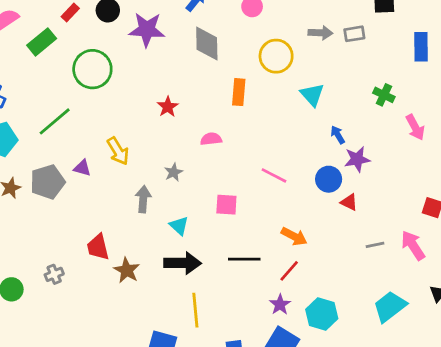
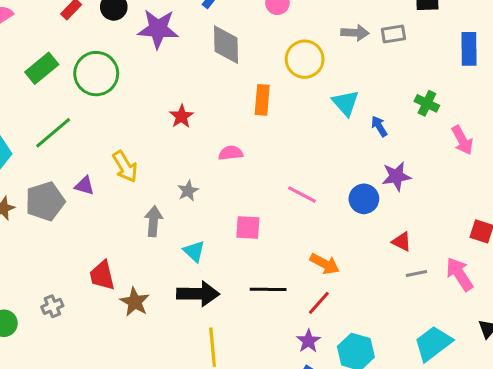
green rectangle: (42, 42) -> (42, 68), moved
blue arrow: (338, 135) -> (379, 126), moved
red triangle: (349, 202) -> (402, 242), moved

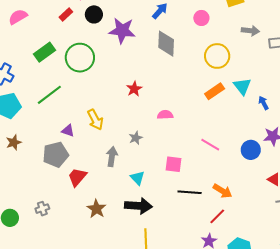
gray arrow: (355, 33) -> (250, 31), moved
orange rectangle: (262, 100) -> (215, 91), moved, turned 48
gray pentagon: (45, 201) -> (56, 155), moved
red trapezoid: (102, 275) -> (77, 177), moved, turned 50
black line: (268, 289) -> (190, 192), moved

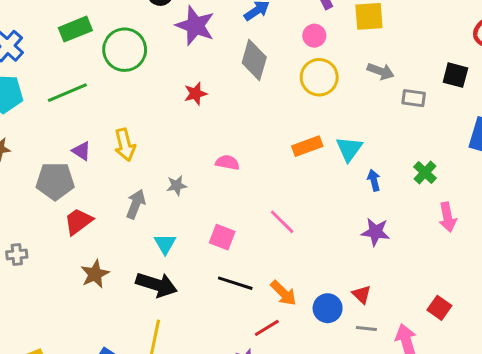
yellow circle: (217, 56) -> (319, 77), moved
red star: (134, 89) -> (196, 94), moved
blue circle: (251, 150) -> (328, 308), moved

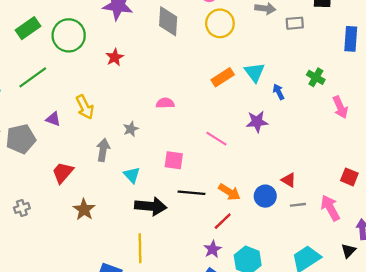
red star: (196, 94) -> (115, 57), moved
gray pentagon: (55, 181) -> (21, 139), moved
purple star: (375, 232) -> (257, 122), moved
black arrow: (157, 285) -> (151, 206), moved

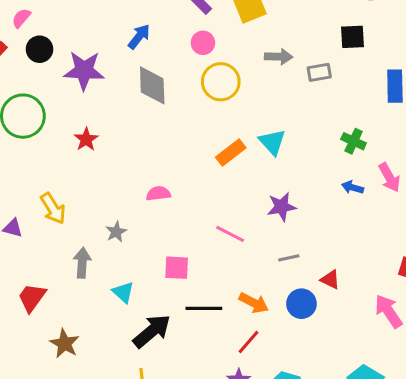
blue arrow: (279, 92) -> (352, 187), moved, turned -42
gray line: (298, 205) -> (289, 258), moved
black arrow: (151, 206) -> (152, 331), turned -40

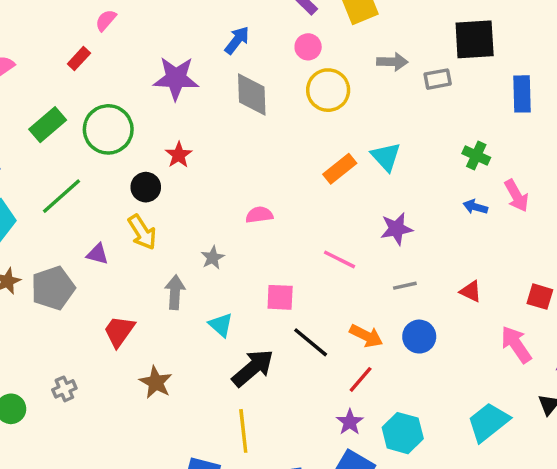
black square: (353, 37) -> (475, 39), size x1.5
black circle: (40, 49) -> (146, 187), moved
red triangle: (330, 280) -> (471, 291), moved
black line: (204, 308) -> (311, 342), turned 40

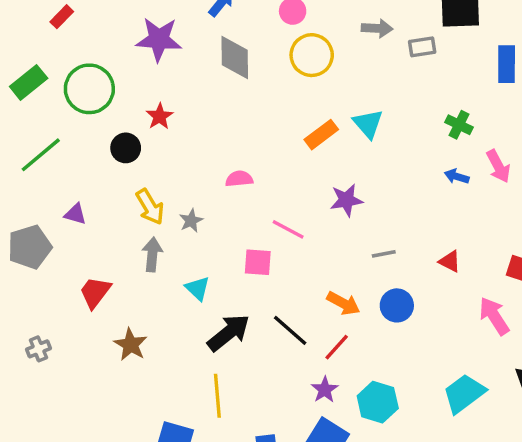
purple star: (396, 229) -> (346, 200), moved
yellow arrow: (142, 232) -> (150, 207), moved
pink line: (339, 259) -> (288, 229), moved
black line: (311, 342) -> (290, 330), moved

